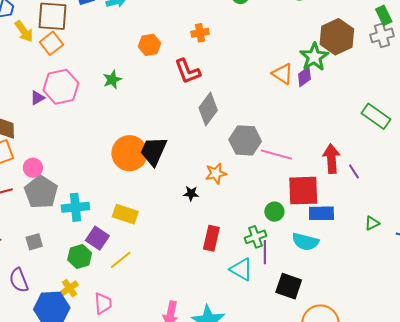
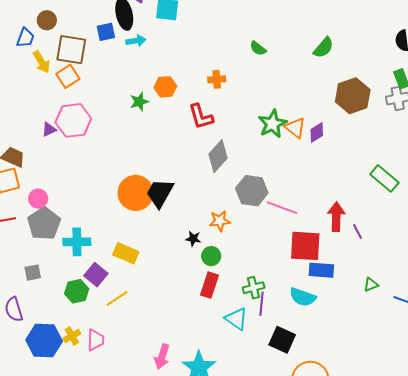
green star: (314, 57) -> (272, 124), moved
green star: (112, 80) -> (139, 102), moved
green circle: (274, 212) -> (211, 256), moved
yellow cross: (70, 288) -> (72, 336), moved

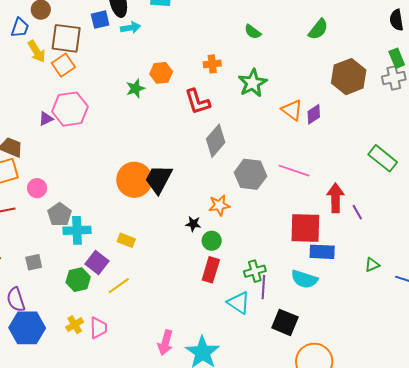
green star: (272, 124) -> (253, 83), moved
pink line: (282, 208) -> (294, 171), moved
gray pentagon: (44, 224) -> (60, 215), moved, size x0.7
yellow rectangle: (126, 253) -> (126, 240), size x0.7
blue hexagon: (44, 341) -> (27, 328), moved

